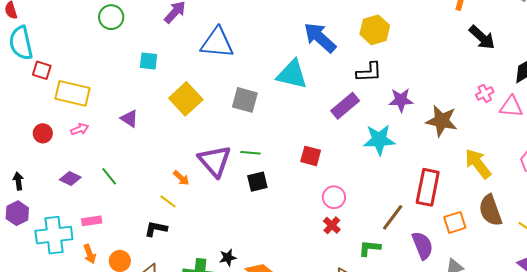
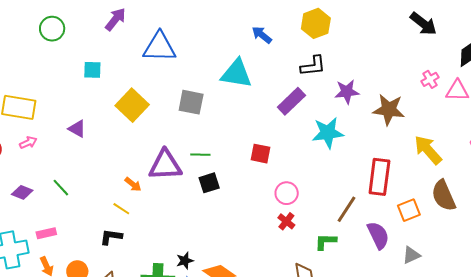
blue arrow: (320, 38) -> (262, 35), size x0.6
purple triangle: (215, 161) -> (165, 165), turned -48

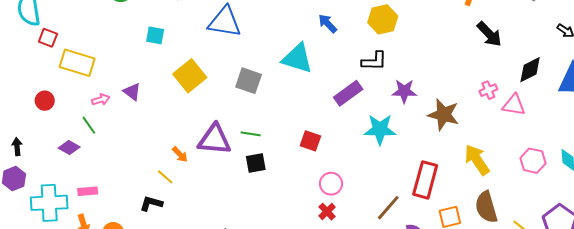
pink arrow: (28, 143) -> (101, 100), moved
green line: (61, 188) -> (89, 125), moved

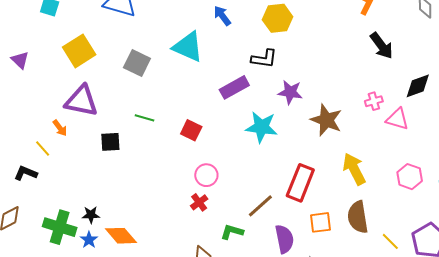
green line: (251, 134) -> (145, 118), moved
purple triangle: (214, 140) -> (81, 101), moved
black square: (256, 163) -> (110, 142), moved

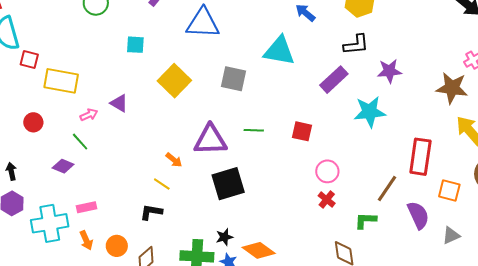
purple triangle: (81, 101) -> (210, 140), moved
brown star: (326, 120) -> (452, 88), moved
black square: (110, 142) -> (228, 184), moved, size x1.6
orange square: (320, 222) -> (449, 190), turned 35

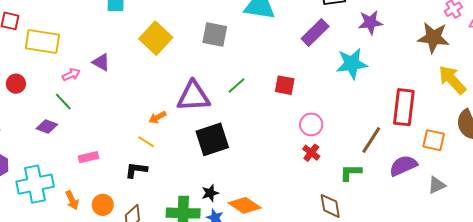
green line: (254, 130) -> (236, 85), turned -42
orange arrow: (174, 160) -> (157, 117), turned 114
pink rectangle: (87, 207) -> (88, 157), moved
purple semicircle: (418, 215) -> (403, 166), turned -88

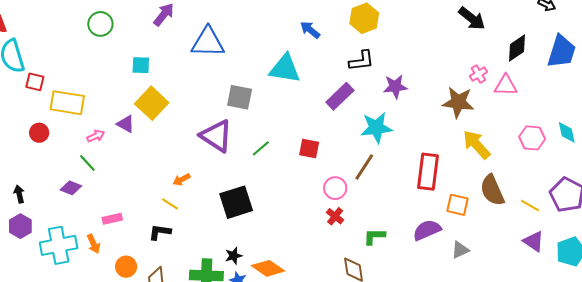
yellow square: (156, 38) -> (152, 103), moved
red circle: (16, 84) -> (39, 133), moved
purple triangle: (193, 96) -> (216, 136), moved, turned 36
brown line: (371, 140) -> (364, 167), moved
orange arrow: (72, 200) -> (94, 244), moved

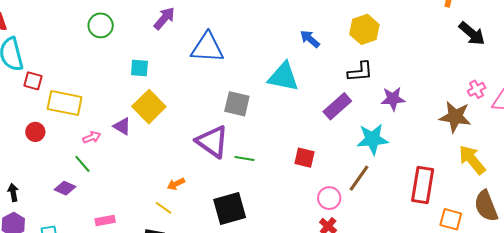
green line: (261, 148) -> (244, 158), moved, turned 48

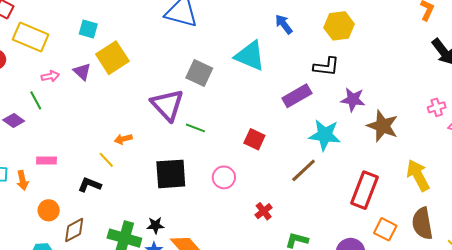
cyan square: (139, 68) -> (88, 29), moved
brown star: (455, 117) -> (383, 126), moved
pink circle: (329, 198) -> (224, 177), moved

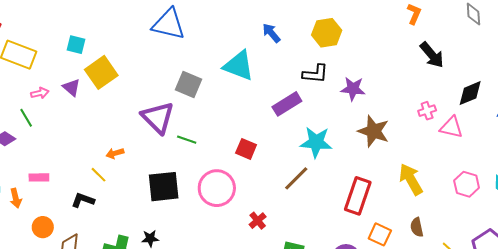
purple star: (353, 100) -> (353, 89), moved
pink circle: (224, 177) -> (217, 188), size x1.6
brown semicircle: (422, 223) -> (417, 227), size x0.6

